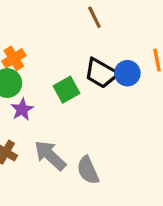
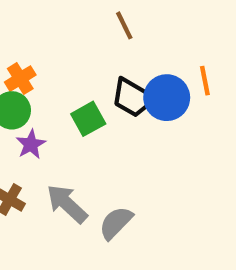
blue circle: (127, 73) -> (167, 98), size x1.4
gray semicircle: (88, 170) -> (116, 223), turned 68

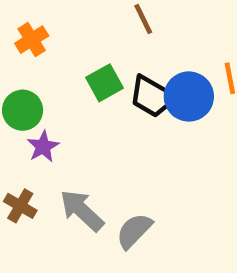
orange cross: (20, 79) -> (32, 40), moved
green square: (88, 119) -> (105, 83), moved

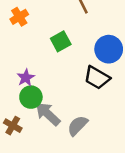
black trapezoid: (152, 97) -> (97, 78), moved
green circle: (23, 110) -> (31, 97), moved
brown cross: (20, 206) -> (13, 126), moved

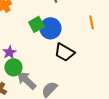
blue circle: (109, 49) -> (50, 28), moved

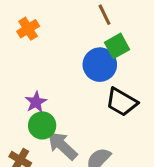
green square: (36, 24) -> (117, 46), moved

